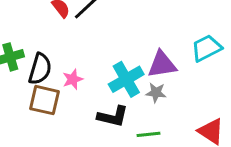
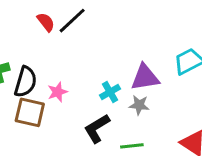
cyan cross: (126, 79) -> (110, 92), size x0.6
black L-shape: (113, 116) -> (97, 128), turned 136

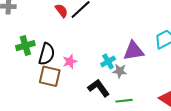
gray star: (139, 105) -> (120, 71), moved
black L-shape: (97, 128) -> (99, 88), turned 85

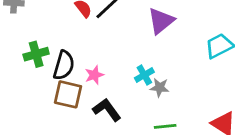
purple triangle: (134, 51) -> (161, 21), moved, turned -30
black L-shape: (99, 88) -> (107, 110), moved

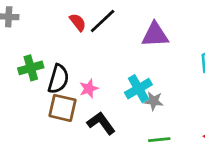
purple triangle: (161, 21) -> (155, 35), turned 36
cyan cross: (144, 75) -> (138, 89), size x1.4

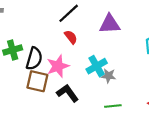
red semicircle: (78, 22) -> (71, 37), moved
pink star: (89, 89) -> (58, 66), size x1.5

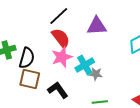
red semicircle: (71, 37) -> (61, 38), size x1.5
pink star: (58, 66) -> (62, 57), moved

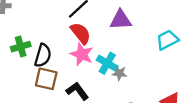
pink star: (62, 57) -> (82, 54), turned -30
cyan cross: (85, 65) -> (107, 63), turned -30

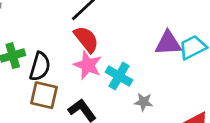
purple triangle: (121, 20) -> (168, 43), moved
gray star: (120, 73) -> (144, 102), moved

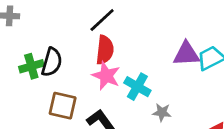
red semicircle: (86, 39) -> (105, 50), turned 44
black semicircle: (40, 67) -> (52, 62), moved

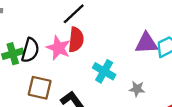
pink star: (106, 76) -> (58, 48), moved
gray star: (162, 112) -> (137, 89), moved

